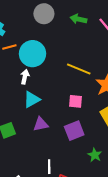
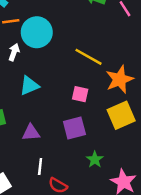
white arrow: (25, 77) -> (14, 52), moved
purple triangle: (41, 124) -> (31, 133), moved

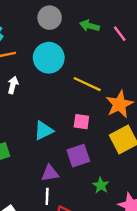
cyan circle: (37, 32) -> (49, 58), moved
cyan triangle: (29, 86) -> (44, 131), moved
purple triangle: (31, 133) -> (50, 173), moved

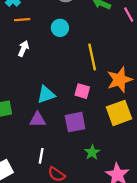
cyan circle: (49, 58) -> (60, 28), size x0.6
yellow line: (87, 84) -> (92, 57), turned 45
purple triangle: (50, 173) -> (38, 120), moved

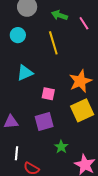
cyan circle: (60, 28) -> (18, 35), moved
yellow line: (92, 57) -> (53, 43), moved
cyan triangle: (46, 95) -> (25, 73), moved

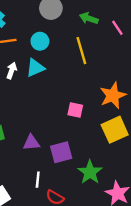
cyan triangle: (25, 73) -> (35, 68), moved
purple square: (44, 121) -> (61, 152), moved
green star: (61, 147) -> (90, 172), size x1.5

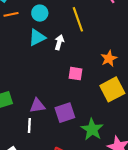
white arrow: (12, 71) -> (59, 42), moved
orange star: (113, 95) -> (109, 58), size x0.7
white line: (38, 180) -> (29, 126), moved

